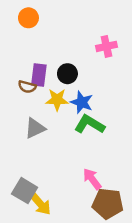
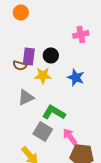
blue star: (82, 102) -> (76, 77), moved
green L-shape: (90, 124) -> (54, 112), moved
gray square: (25, 191) -> (43, 131), moved

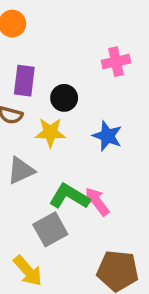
purple rectangle: (29, 56) -> (24, 81), moved
gray square: (43, 131) -> (50, 229), turned 30
pink arrow: (70, 136) -> (97, 202), moved

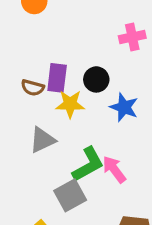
purple rectangle: (24, 81) -> (57, 78), moved
black circle: (64, 98) -> (96, 79), moved
green L-shape: (69, 196) -> (88, 164), turned 120

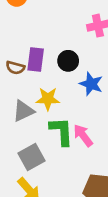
yellow star: (70, 104) -> (48, 99), moved
green L-shape: (88, 164) -> (61, 131), turned -64
gray square: (70, 195) -> (32, 157), moved

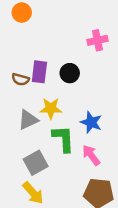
blue star: (91, 84) -> (91, 122), moved
pink arrow: (83, 135) -> (91, 155), moved

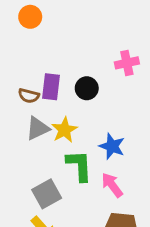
pink cross: (97, 40) -> (127, 63), moved
yellow star: (51, 108) -> (64, 130), turned -30
gray triangle: (28, 120) -> (38, 128), moved

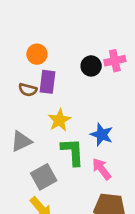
orange circle: (30, 17) -> (37, 54), moved
black circle: (87, 88) -> (91, 66), moved
gray triangle: (38, 128) -> (21, 141), moved

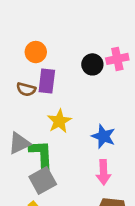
green L-shape: (73, 152) -> (41, 154), moved
pink arrow: (102, 169) -> (103, 172), turned -145

